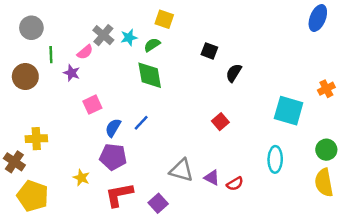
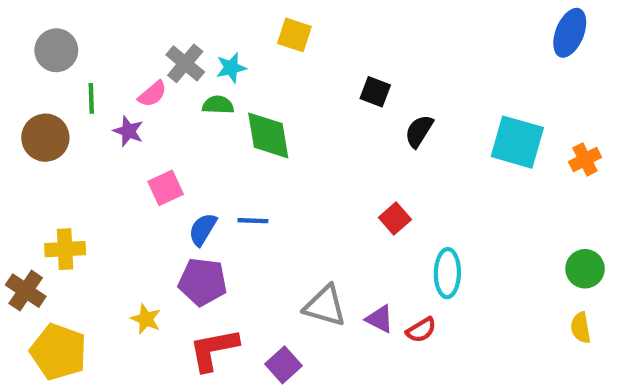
green semicircle: (152, 45) -> (218, 105), moved, turned 35
cyan square: (289, 111) -> (517, 142), moved
blue line: (141, 123) -> (253, 221), turned 49
cyan ellipse: (275, 159) -> (447, 273), moved
yellow semicircle: (324, 183) -> (581, 328), size x0.6

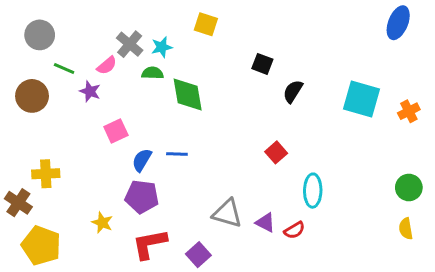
green line: (91, 98) -> (64, 68), turned -65

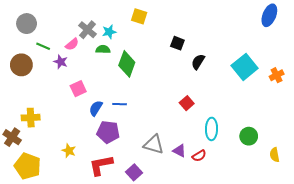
green diamond: (188, 94) -> (127, 64), turned 30
cyan square: (362, 99) -> (245, 67), turned 35
green circle: (409, 187) -> (249, 136), moved
purple pentagon: (142, 197) -> (108, 132), moved

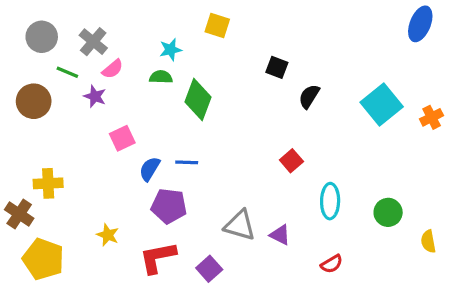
gray cross: (88, 30) -> (93, 42), moved
red semicircle: (199, 156) -> (332, 264), moved

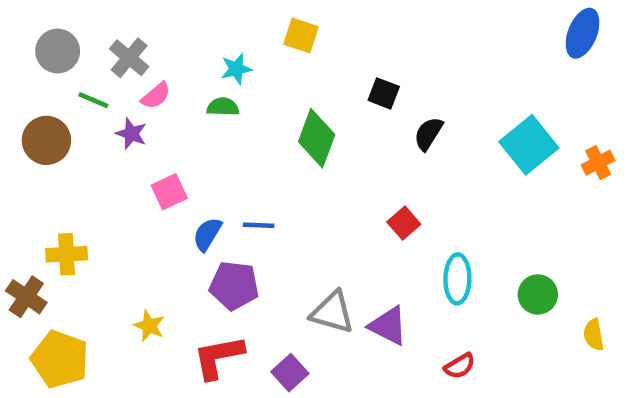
green diamond: (198, 100) -> (317, 138), moved
purple triangle: (280, 235) -> (388, 326), size x1.4

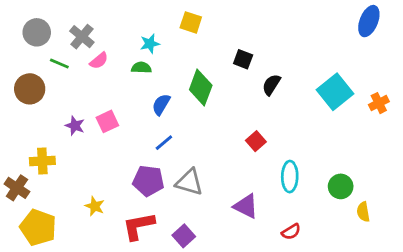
purple star: (131, 134) -> (75, 126), moved
blue line: (259, 225) -> (164, 143), turned -42
blue semicircle: (207, 234) -> (161, 104), moved
gray triangle: (332, 312) -> (189, 182), moved
yellow semicircle: (594, 335) -> (363, 212), moved

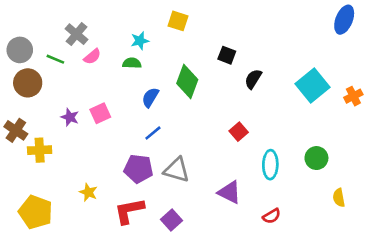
gray circle: (37, 32) -> (20, 50), moved
green circle: (341, 186) -> (316, 158), moved
brown cross: (17, 188) -> (16, 130), moved

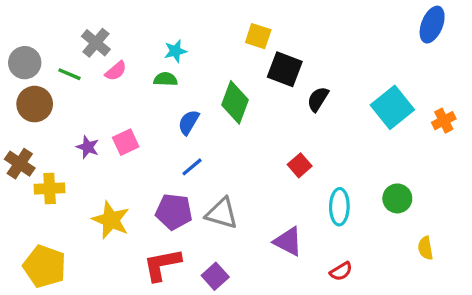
yellow square: (178, 21) -> (258, 36), moved
black square: (227, 55) -> (285, 69), size x1.5
yellow star: (88, 192) -> (111, 220), moved, size x1.6

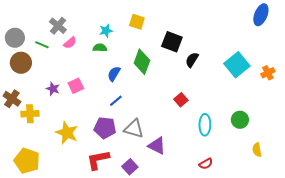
yellow square: (258, 36) -> (137, 22), moved
purple triangle: (288, 241) -> (157, 146), moved

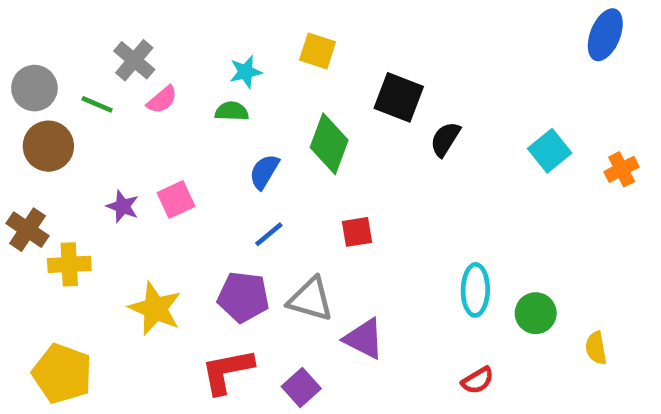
cyan square: (237, 65) -> (550, 151), size x0.7
red square: (181, 100) -> (357, 232), moved, turned 32
green circle: (240, 120) -> (536, 313), moved

